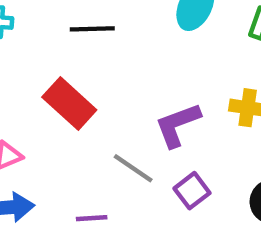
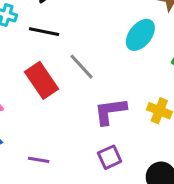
black line: (92, 29) -> (44, 32), moved
gray line: (133, 168) -> (81, 67), moved

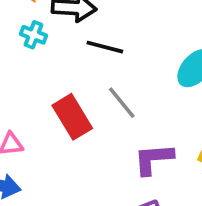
black line: (44, 32) -> (105, 47), moved

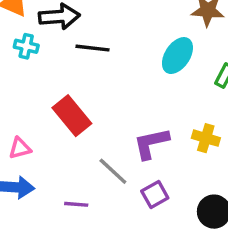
gray line: (122, 103) -> (113, 171), moved

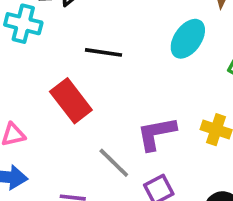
cyan cross: (26, 46) -> (23, 24), size x1.4
black line: (93, 48) -> (103, 52), moved

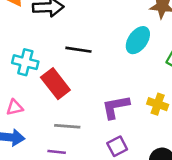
cyan cross: (23, 24) -> (25, 62), moved
gray line: (114, 163) -> (67, 126), moved, turned -40

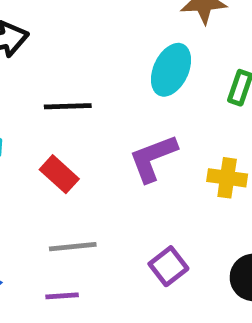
red rectangle: (55, 84) -> (59, 174), moved, size x0.7
purple L-shape: (116, 107) -> (153, 158), moved

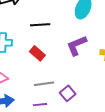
purple square: (168, 266) -> (68, 93), moved

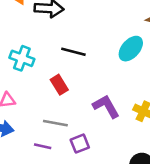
purple L-shape: (77, 45) -> (106, 106), moved, turned 65

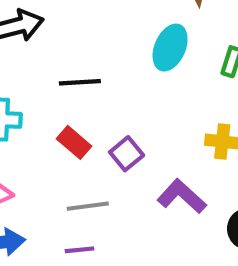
purple L-shape: (106, 106) -> (182, 196), moved
purple square: (80, 144) -> (127, 154), moved

